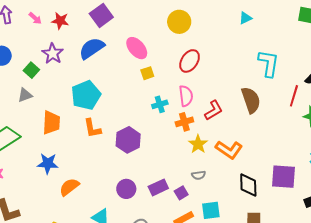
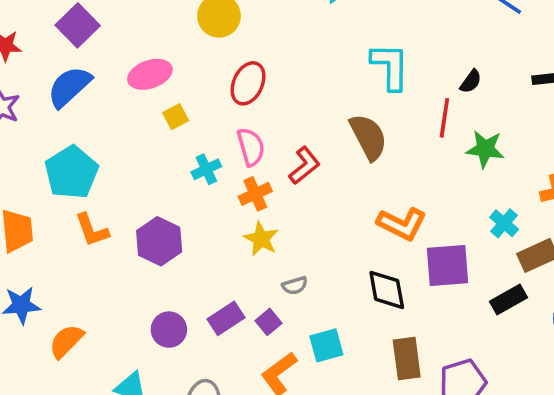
pink ellipse: (137, 48) -> (150, 74), turned -60
yellow star: (198, 144) -> (261, 239), moved
orange L-shape: (229, 150) -> (402, 224), moved

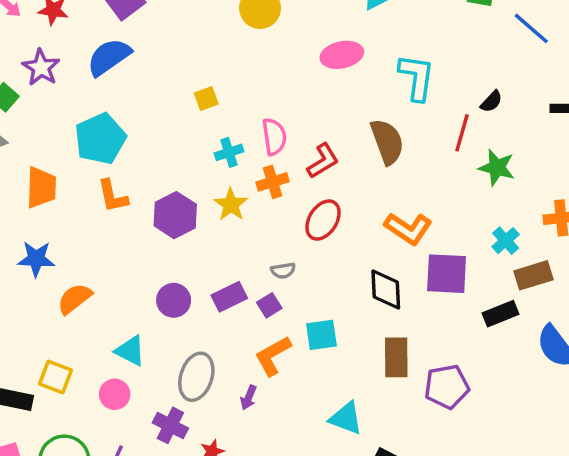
pink ellipse: (150, 74) -> (342, 55), moved
red ellipse: (248, 83) -> (323, 220), moved
yellow star: (261, 239) -> (231, 205), moved
gray semicircle: (295, 286) -> (283, 271), moved

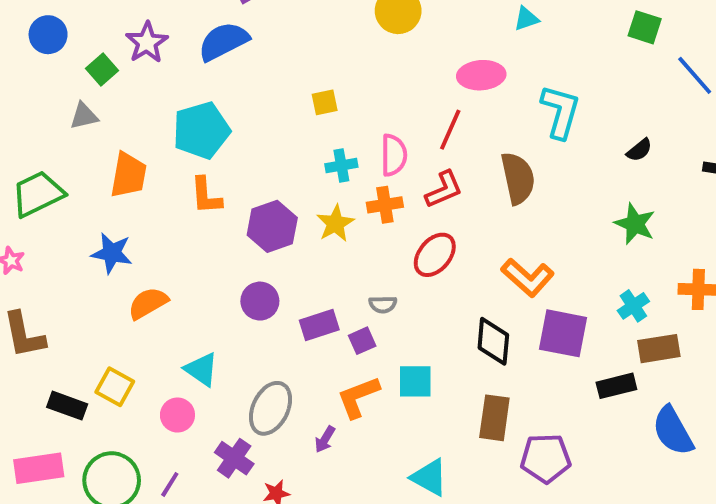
red line: (462, 133) -> (450, 130), moved
purple circle: (174, 300) -> (260, 301), moved

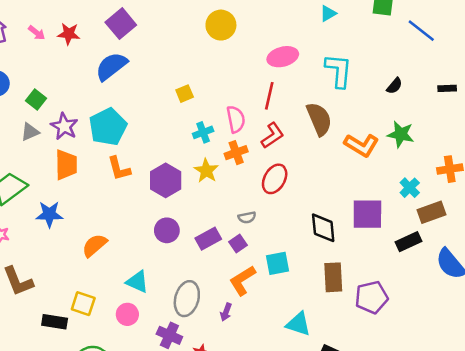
cyan triangle: (526, 19) -> (328, 13), moved
purple star: (147, 42) -> (64, 126), moved
blue star: (112, 253) -> (49, 214), moved
orange L-shape: (528, 277) -> (361, 145), moved

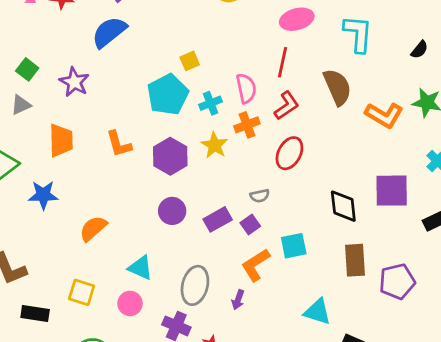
purple star: (64, 126) -> (74, 82), moved
cyan pentagon: (108, 127) -> (168, 95), moved
black rectangle: (55, 322) -> (35, 313), moved

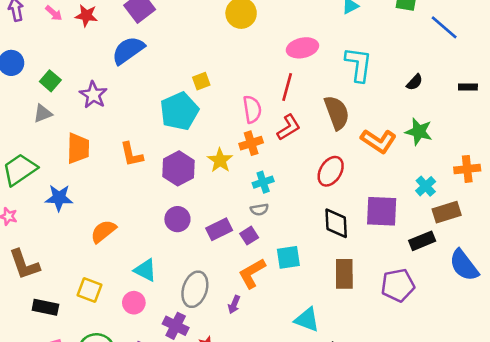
cyan cross: (211, 103) -> (263, 182), moved
red ellipse: (289, 153) -> (331, 171), moved
purple pentagon: (397, 282) -> (398, 285), moved

